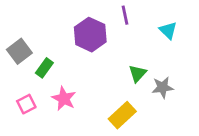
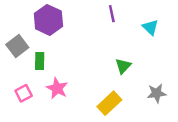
purple hexagon: (90, 35) -> (48, 20), moved
green rectangle: (44, 68) -> (40, 61), turned -35
gray star: (163, 87) -> (157, 93), moved

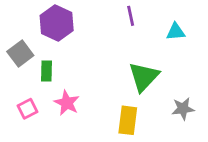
cyan triangle: (150, 27) -> (176, 32), turned -49
green triangle: (123, 66) -> (144, 77), size x1.6
yellow rectangle: (109, 103) -> (128, 120), turned -40

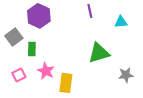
green triangle: (144, 77) -> (99, 53), turned 30
yellow rectangle: (128, 120) -> (66, 83), moved

